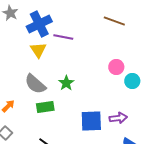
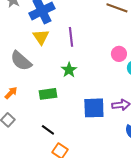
purple line: (63, 37) -> (71, 37), moved, turned 72
gray semicircle: (35, 84) -> (21, 61), moved

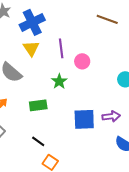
pink circle: (119, 54) -> (82, 61), moved

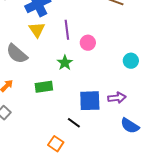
black line: (38, 141) -> (74, 123), moved

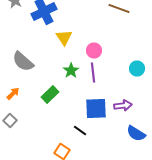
yellow triangle: (37, 30) -> (64, 38), moved
purple line: (67, 30) -> (93, 72), moved
green rectangle: (44, 87) -> (50, 94), turned -36

